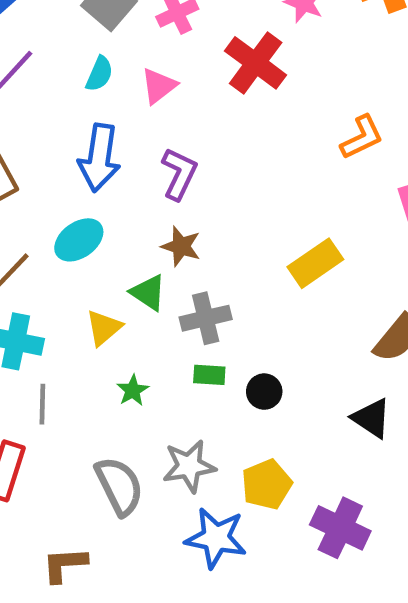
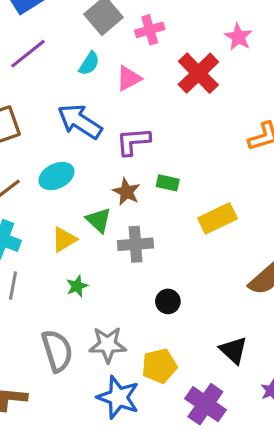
blue arrow: (99, 158) -> (80, 121), turned 105
purple L-shape: (179, 174) -> (133, 141), turned -129
green rectangle: (209, 375) -> (168, 183), moved
black triangle: (371, 418) -> (233, 350), moved

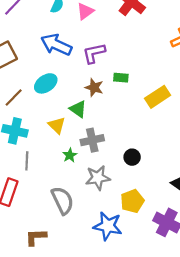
yellow triangle: (64, 240) -> (57, 125), turned -36
gray cross: (135, 244) -> (92, 140), moved
gray star: (108, 345) -> (98, 178), moved

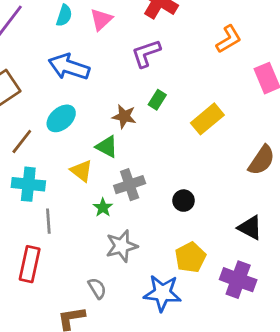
purple L-shape: (94, 53) -> (146, 53), moved
green rectangle: (121, 78) -> (157, 100), turned -56
gray star: (98, 178) -> (122, 246), moved
gray semicircle: (62, 200) -> (97, 288), moved, size x0.6

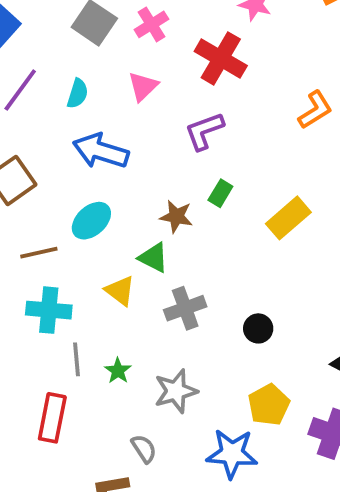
cyan semicircle: (64, 15) -> (78, 94), moved
brown line: (22, 141) -> (39, 253), turned 40
green star: (103, 208) -> (118, 371), moved

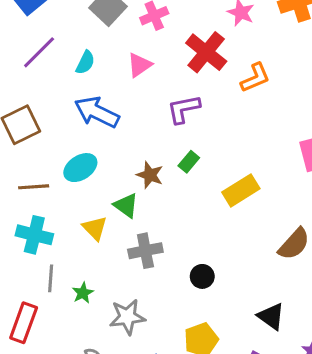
orange L-shape: (315, 110) -> (255, 78), moved

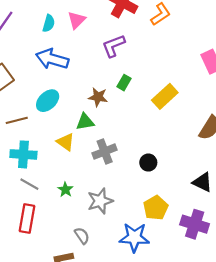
cyan semicircle: (85, 62) -> (49, 23), moved
green triangle: (126, 205) -> (85, 122), turned -36
gray line: (51, 278) -> (29, 184), moved, turned -54

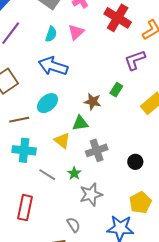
purple L-shape: (114, 46) -> (135, 60), moved
gray line: (29, 184) -> (47, 175), moved
green star: (65, 190) -> (74, 173), moved

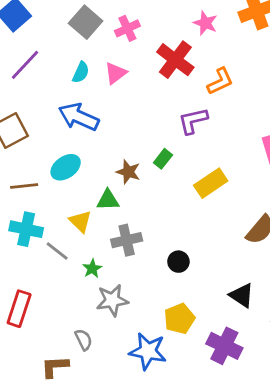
gray line: (47, 175) -> (57, 251), moved

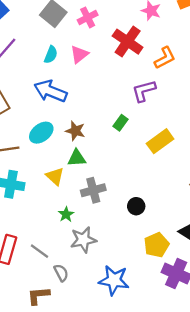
brown star: (128, 172) -> (75, 131), moved
gray line: (57, 251) -> (40, 251), moved
yellow pentagon: (179, 319) -> (156, 245), moved

